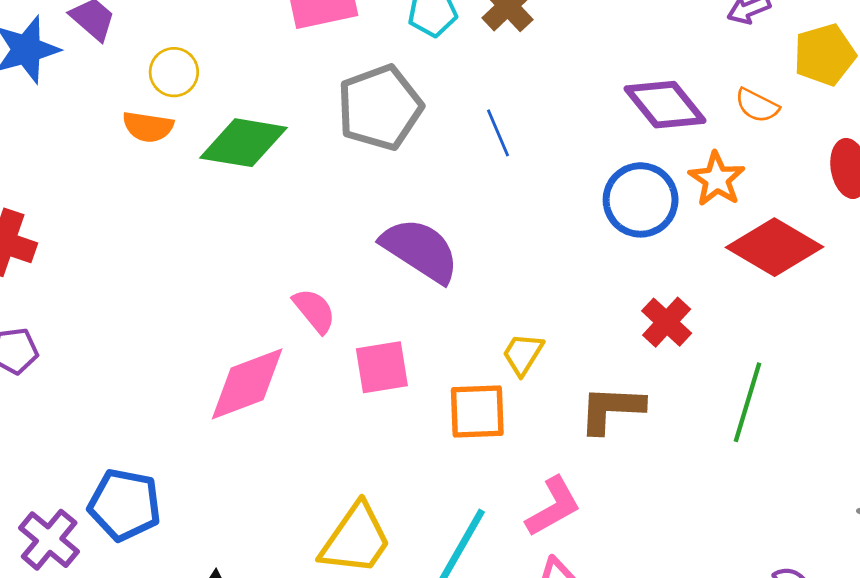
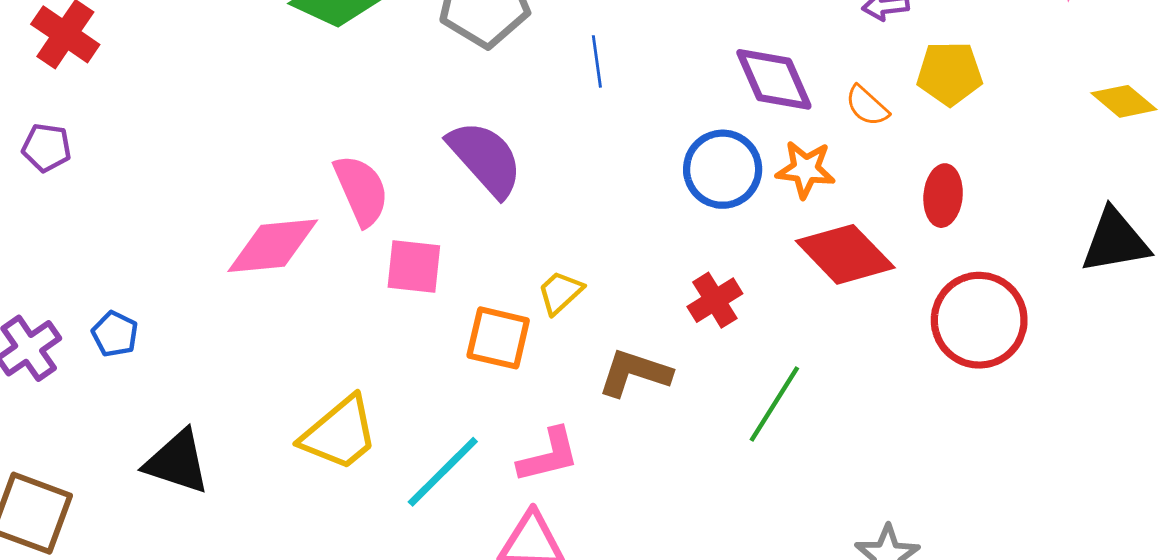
orange star: (717, 179) -> (806, 169), turned 30
pink semicircle: (314, 311) -> (361, 190), size x1.4
blue pentagon: (125, 505) -> (115, 334), size x0.6

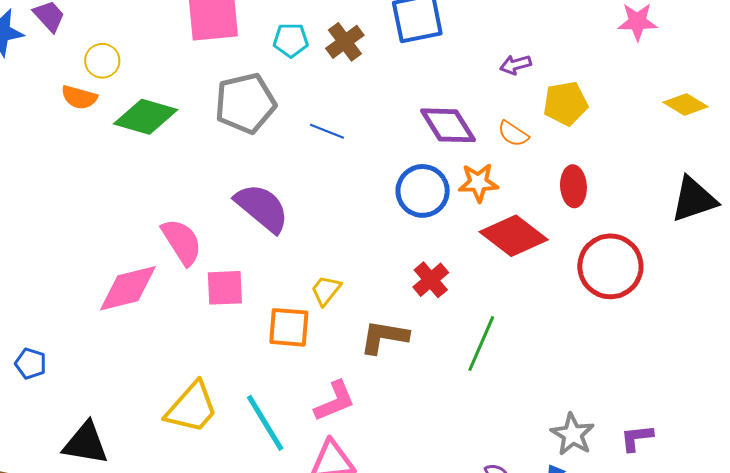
blue line: (597, 61) -> (327, 131), turned -52
cyan line: (443, 472) -> (265, 423), turned -68

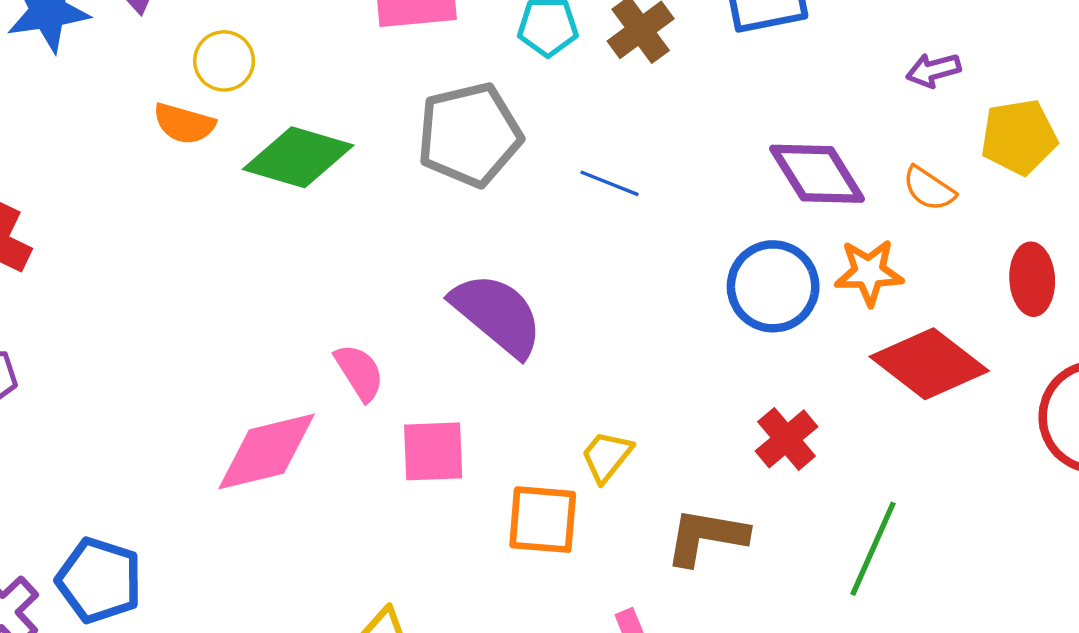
pink semicircle: (182, 242) -> (359, 372), size x0.7
blue pentagon: (31, 364) -> (99, 580), size x1.6

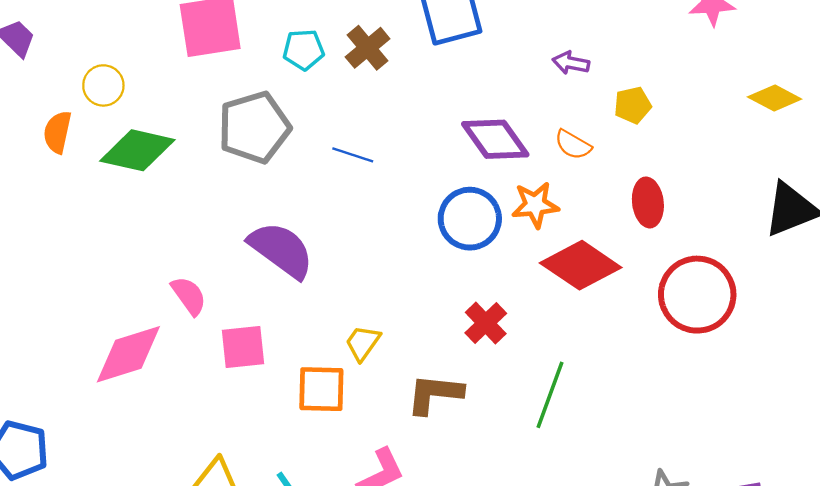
yellow circle: (224, 61) -> (103, 85), moved
purple arrow: (933, 70) -> (571, 63), turned 30
orange semicircle: (184, 124) -> (57, 132), turned 90
yellow pentagon: (1019, 137) -> (633, 105), size x0.7

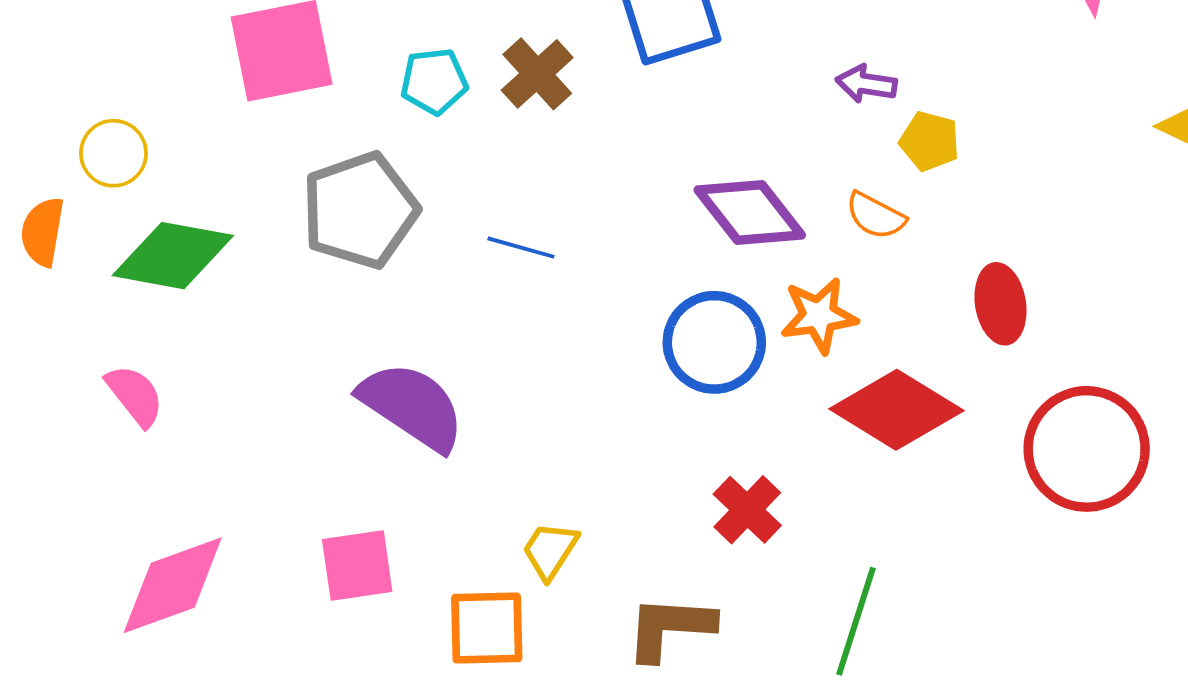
yellow pentagon: (633, 105) -> (930, 141), moved, turned 30
pink semicircle: (189, 296) -> (135, 395), moved

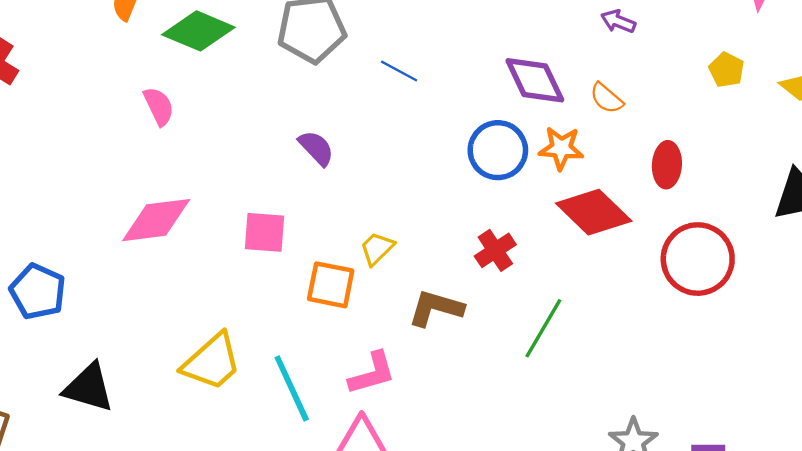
yellow pentagon: (930, 141) -> (727, 70), moved
purple semicircle: (412, 406) -> (316, 148), size x0.6

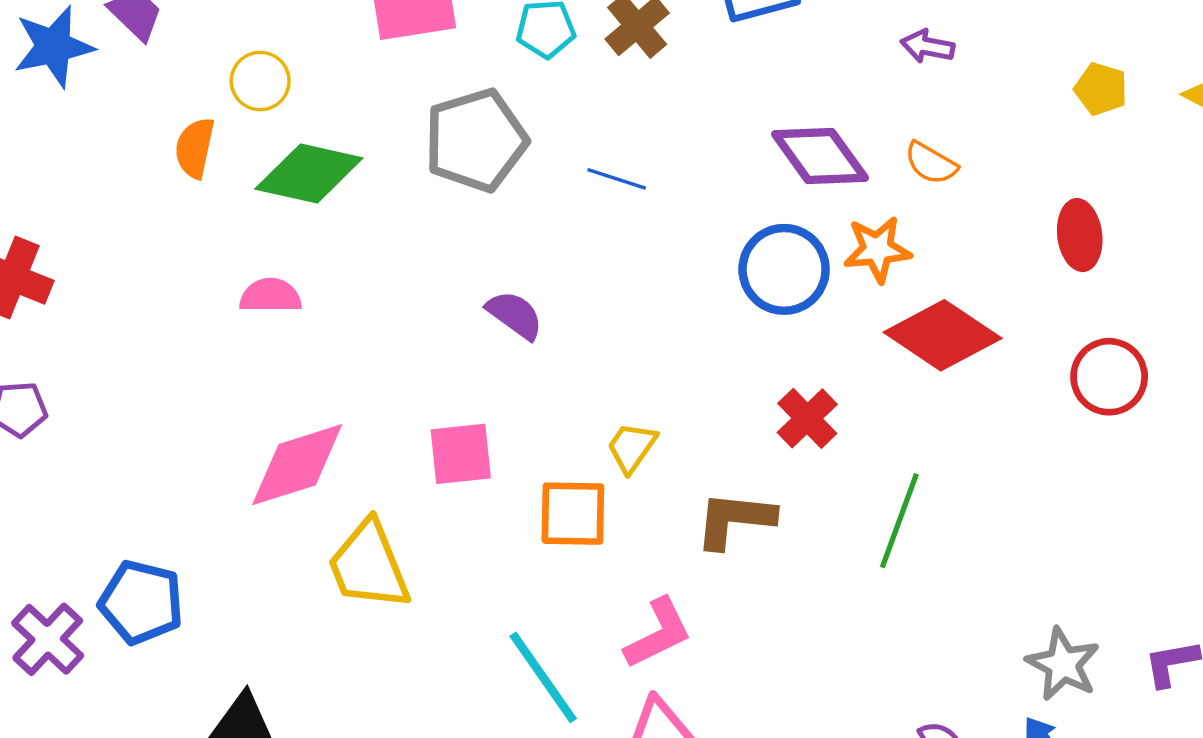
pink semicircle: (159, 106) -> (270, 296), turned -54
red ellipse: (667, 165) -> (1080, 235), moved
red circle: (698, 259) -> (1109, 377), size x0.7
yellow trapezoid: (212, 362) -> (369, 565), moved, turned 120

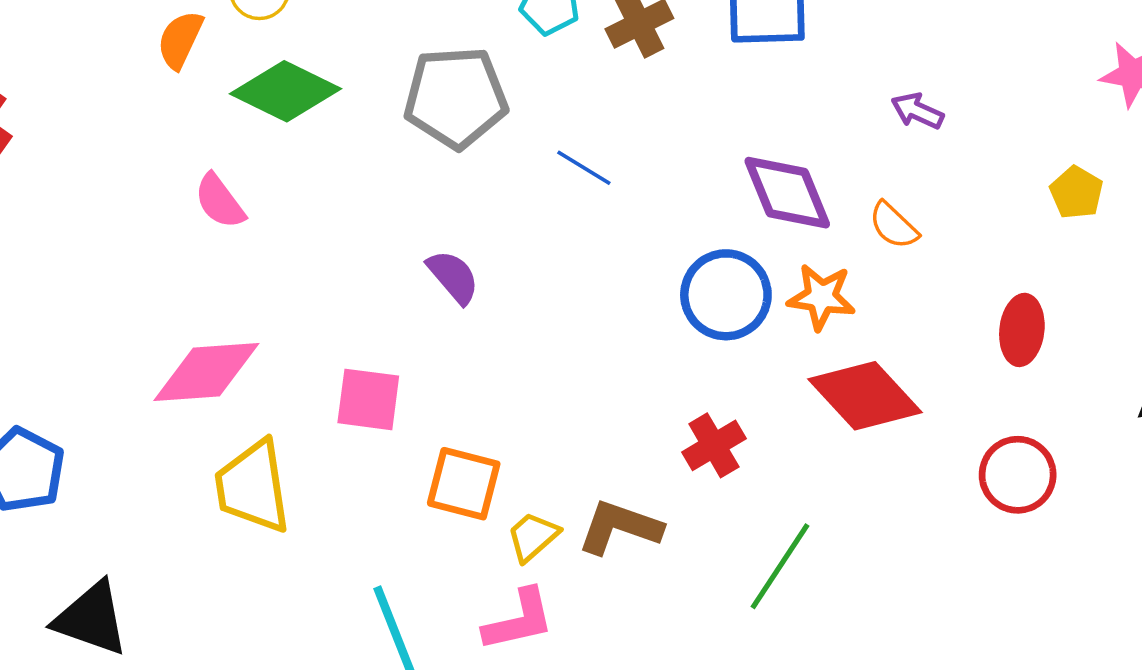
pink semicircle: (270, 296) -> (220, 201), turned -140
yellow trapezoid: (632, 447) -> (533, 537), moved

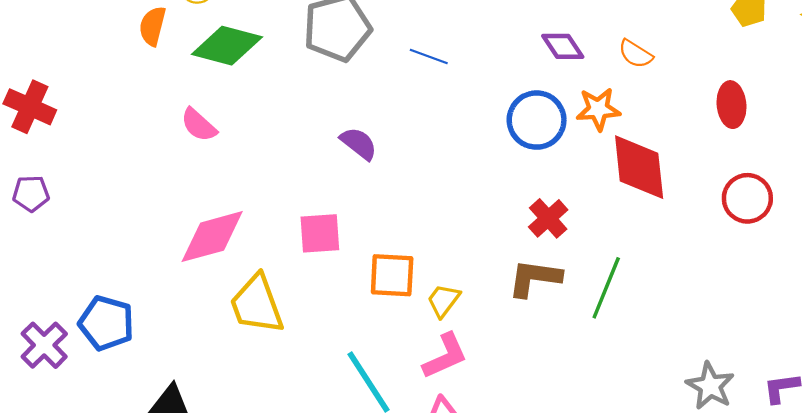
purple diamond: (787, 193) -> (563, 46), size x0.7
red diamond: (865, 396) -> (639, 167), turned 48
brown L-shape: (620, 527) -> (535, 278), moved

